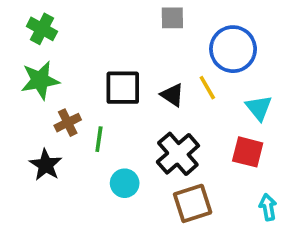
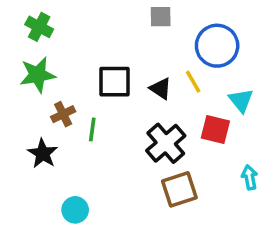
red square: (248, 152) -> (215, 129), moved
cyan circle: (125, 183) -> (75, 210), moved
cyan arrow: (268, 207) -> (250, 177), moved

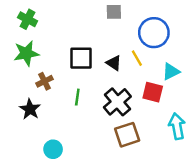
cyan triangle: (241, 100) -> (171, 72), turned 42
green line: (92, 129) -> (77, 97), moved
cyan arrow: (250, 177) -> (177, 126), size x1.5

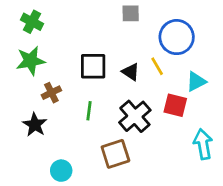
brown square: (127, 135) -> (115, 154), moved

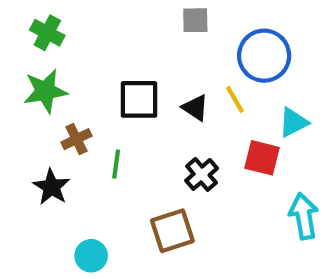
green line: (89, 111) -> (116, 164), moved
black cross: (135, 116) -> (202, 174), size x0.7

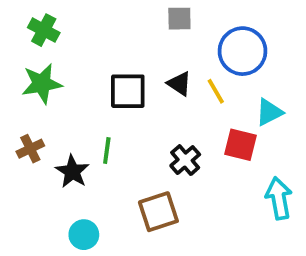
black triangle: (195, 108) -> (179, 84), moved
brown cross: (76, 139) -> (30, 149), moved
black star: (51, 187) -> (72, 172), moved

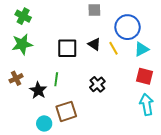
cyan triangle: (269, 112) -> (142, 49), moved
red square: (241, 145) -> (145, 76), moved
brown square: (158, 212) -> (66, 111), moved

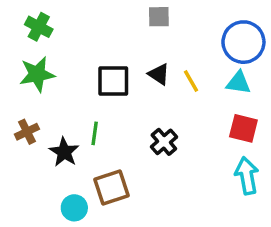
blue circle: (128, 27) -> (243, 42), moved
cyan triangle: (142, 49) -> (238, 83), turned 35

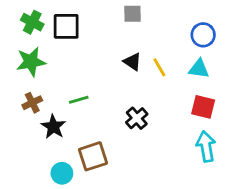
blue circle: (243, 42) -> (203, 35), size x0.7
black square: (113, 81) -> (66, 26), moved
brown cross: (27, 132) -> (32, 103), moved
green line: (95, 133) -> (79, 100), moved, turned 66

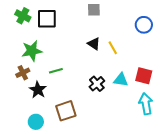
green star: (31, 62) -> (32, 51), moved
cyan triangle: (199, 69) -> (121, 80), moved
cyan circle: (62, 173) -> (36, 122), moved

